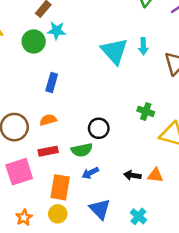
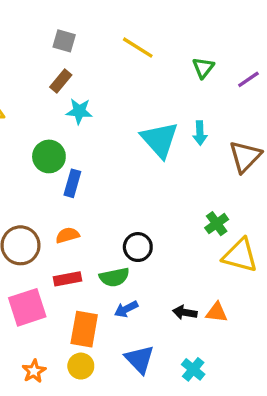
green circle: (34, 41) -> (49, 156), moved
green cross: (146, 111) -> (217, 224), moved, turned 35

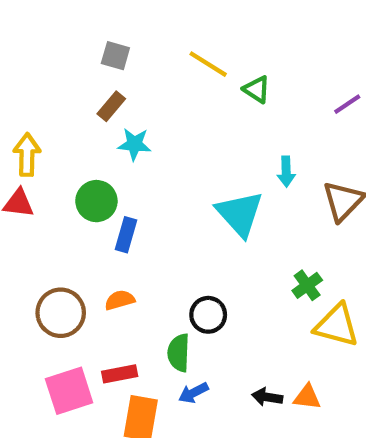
green triangle: (203, 68) -> (257, 89), moved, turned -35
cyan triangle: (160, 140) -> (240, 214), moved
green semicircle: (114, 277) -> (179, 353), turned 104
red rectangle: (67, 279) -> (120, 374), moved

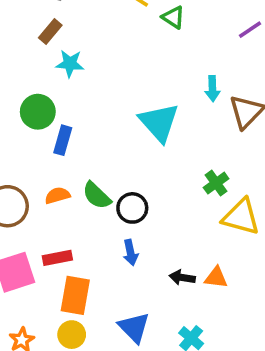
cyan arrow: (286, 172) -> (213, 89), moved
green semicircle: (179, 353) -> (97, 196), moved, turned -48
blue arrow: (193, 393) -> (131, 253), moved, turned -75

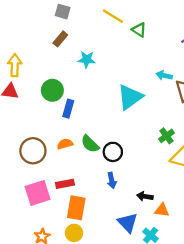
cyan star: (70, 64) -> (87, 59), moved
cyan arrow: (213, 89) -> (164, 75), turned 105
cyan triangle: (159, 122) -> (130, 97), turned 36
orange triangle: (216, 278) -> (162, 210), moved
blue triangle: (134, 327) -> (128, 223), moved

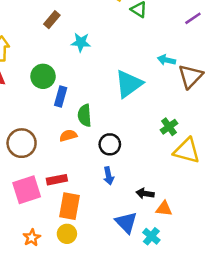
orange semicircle: (65, 144) -> (68, 136), moved
green semicircle: (90, 144) -> (85, 115), moved, turned 42

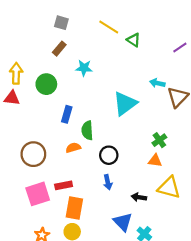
green circle: (43, 76) -> (46, 84), moved
yellow triangle: (187, 151) -> (169, 188), moved
orange triangle: (164, 209) -> (155, 161), moved

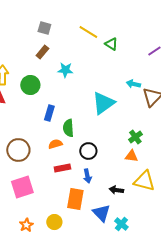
red rectangle: (64, 185) -> (62, 168), moved
orange rectangle: (74, 208) -> (75, 199), moved

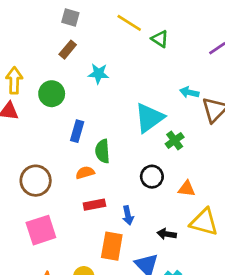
green cross: (135, 137) -> (175, 140), moved
black circle: (88, 151) -> (152, 177), moved

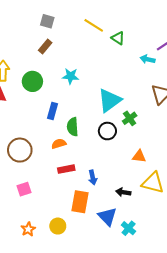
cyan star: (98, 74) -> (70, 76), moved
cyan arrow: (189, 92) -> (148, 59), moved
black circle: (152, 177) -> (107, 131), moved
pink square: (41, 230) -> (24, 189), size x0.6

